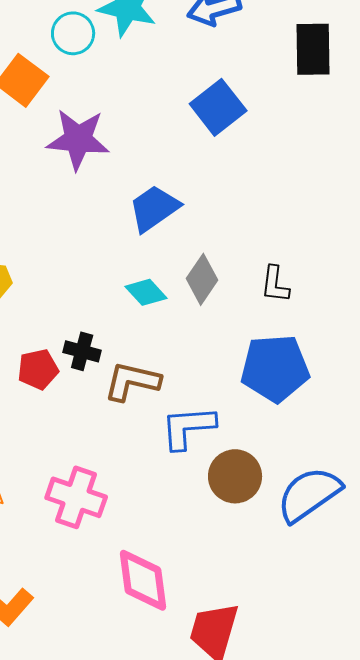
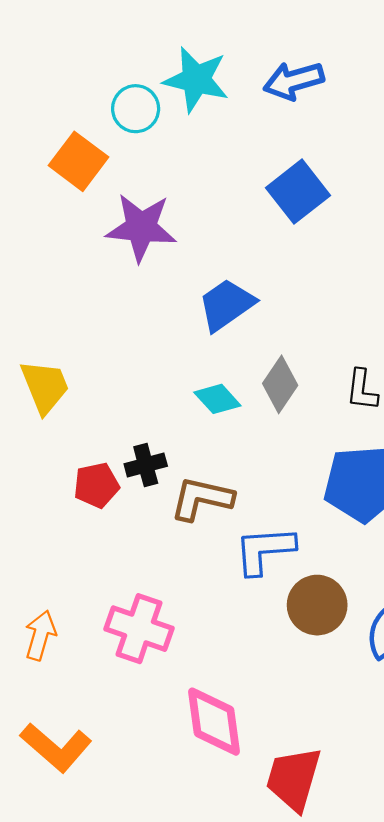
black cross: (82, 351) -> (146, 465), turned -30

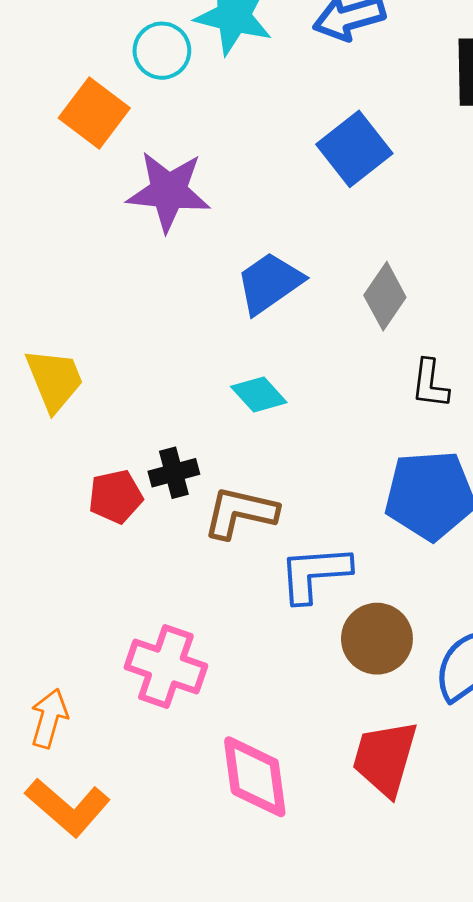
gray diamond: (280, 384) -> (385, 296), moved
orange arrow: (40, 635) -> (49, 718), moved
red trapezoid: (294, 779) -> (385, 758), moved

